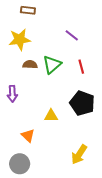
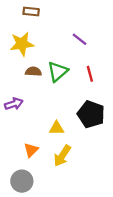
purple arrow: (12, 94) -> (14, 104), turned -105
orange triangle: (28, 136) -> (31, 150), turned 32
yellow arrow: (79, 154) -> (62, 156), moved

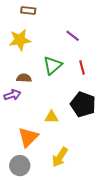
brown semicircle: (33, 72) -> (24, 78), moved
orange triangle: (31, 150) -> (28, 137), size x1.5
yellow arrow: (62, 156) -> (60, 157), moved

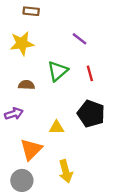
purple arrow: (12, 95) -> (14, 114), moved
yellow arrow: (60, 157) -> (66, 171), turned -48

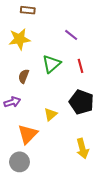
brown semicircle: (26, 85) -> (24, 76), turned -72
yellow triangle: (56, 127) -> (50, 114), turned -40
yellow arrow: (66, 171) -> (82, 149), moved

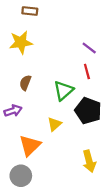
purple line: (71, 35) -> (89, 48), moved
green triangle: (51, 64) -> (63, 91), moved

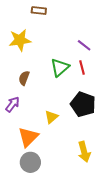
brown rectangle: (30, 11) -> (39, 11), moved
green triangle: (63, 91) -> (60, 67), moved
purple arrow: (13, 111) -> (12, 104), turned -35
gray circle: (21, 176) -> (30, 162), moved

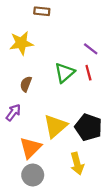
black pentagon: (83, 104) -> (88, 127), moved
yellow triangle: (51, 117) -> (55, 126), size x1.6
yellow arrow: (84, 152) -> (77, 164), moved

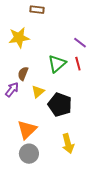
purple arrow: (13, 112) -> (12, 90), moved
yellow triangle: (55, 126) -> (38, 92), moved, size x0.6
black pentagon: (88, 127) -> (60, 105), moved

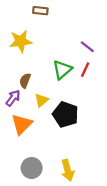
red line: (78, 64) -> (85, 70), turned 40
orange triangle: (27, 130) -> (22, 124), moved
yellow arrow: (68, 144) -> (68, 170), moved

